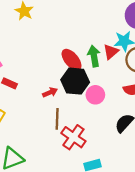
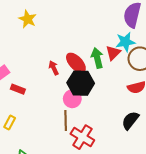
red arrow: (50, 92) -> (54, 68), moved, turned -88
pink circle: (95, 95) -> (72, 99), moved

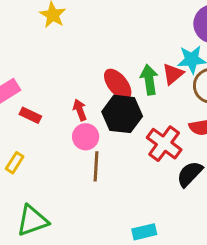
red arrow: (54, 68) -> (80, 110), moved
pink circle: (72, 99) -> (86, 137), moved
red cross: (82, 137) -> (164, 144), moved

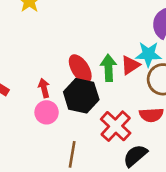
brown line: (96, 166) -> (72, 154), moved

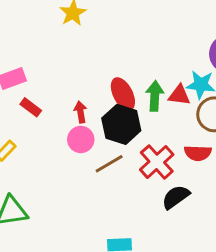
red triangle: (130, 65) -> (179, 95), turned 35
brown line: (72, 154) -> (109, 164), moved, turned 45

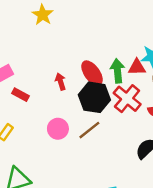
red arrow: (80, 112) -> (60, 81), moved
pink circle: (81, 139) -> (58, 129), moved
red cross: (157, 162) -> (127, 99), moved

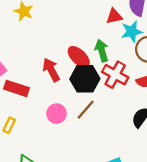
red triangle: (137, 67) -> (114, 16), moved
red arrow: (60, 81) -> (51, 70), size x1.5
red rectangle: (20, 95) -> (17, 88), size x1.5

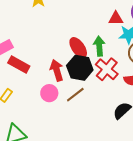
red arrow: (51, 70) -> (57, 70), moved

